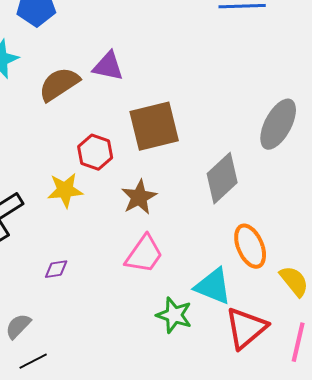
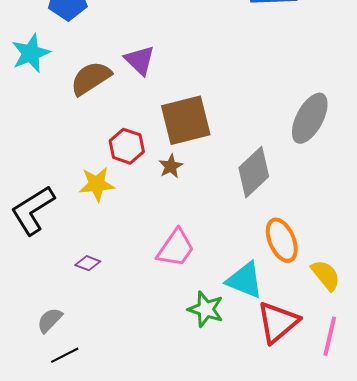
purple triangle: (108, 66) -> (140, 60), turned 32
brown star: (139, 197) -> (171, 166), moved, size x0.7
purple diamond: (56, 269) -> (88, 263), turned 30

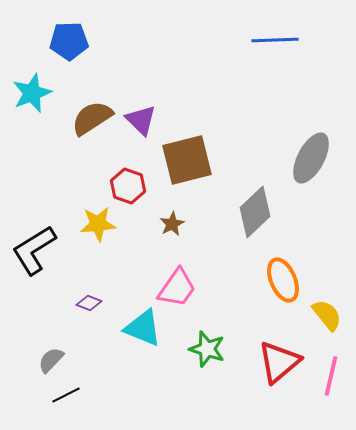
purple triangle: (140, 60) -> (141, 120), moved
brown star: (171, 166) -> (172, 224), moved
cyan triangle: (245, 280) -> (143, 328), moved

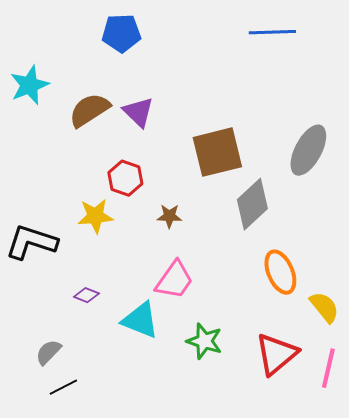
blue pentagon: (69, 41) -> (121, 33), moved
brown square: (187, 160) -> (217, 152), moved
brown star: (172, 224) -> (169, 216), turned 30
black L-shape: (34, 250) -> (31, 242), turned 50

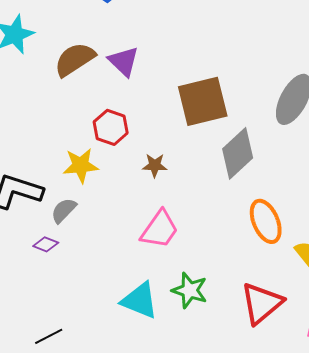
purple diamond: (86, 295) -> (46, 244), moved
cyan triangle: (140, 320) -> (140, 300), moved
gray semicircle: (48, 352) -> (64, 210), moved

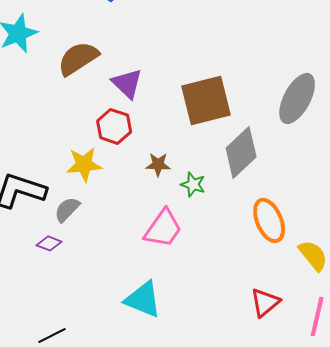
purple triangle: (124, 61) -> (127, 83), moved
green star: (190, 290) -> (193, 184), moved, size x0.7
red triangle: (262, 303) -> (265, 302), size x0.7

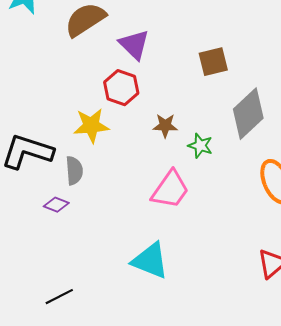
brown square: (206, 100) -> (213, 62), size x0.6
gray semicircle: (67, 209) -> (74, 171), turned 132

